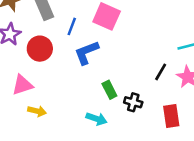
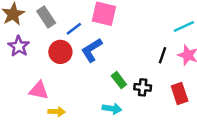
blue line: (72, 26) -> (74, 29), turned 42
red circle: (40, 49) -> (60, 52), moved
pink triangle: (22, 85) -> (39, 90), turned 40

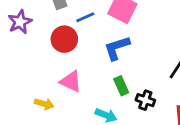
blue L-shape: (92, 50) -> (117, 48), moved
pink triangle: (39, 90) -> (71, 81), moved

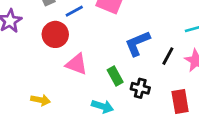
blue L-shape: (117, 48) -> (137, 43), moved
pink triangle: (71, 81) -> (77, 64), moved

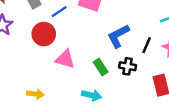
black cross: (140, 88) -> (128, 66), moved

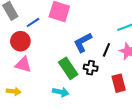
pink triangle: (65, 59) -> (23, 65), moved
green rectangle: (101, 67) -> (68, 68), size x1.5

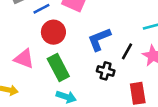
red circle: (20, 41) -> (53, 32), moved
green rectangle: (68, 68) -> (58, 67), moved

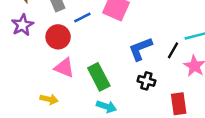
red circle: (53, 32) -> (58, 37), moved
black line: (127, 51) -> (173, 50), moved

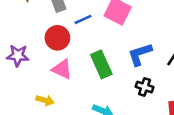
purple star: (22, 25) -> (18, 55), moved, turned 30
green rectangle: (99, 77) -> (101, 64), moved

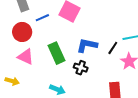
blue L-shape: (140, 54) -> (87, 45), turned 30
black cross: (144, 87) -> (81, 68), moved

